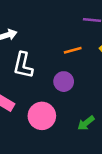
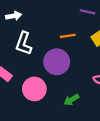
purple circle: (64, 82) -> (57, 62), size x1.5

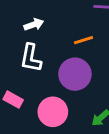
white arrow: (14, 16) -> (34, 25), moved

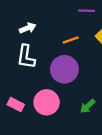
pink rectangle: (13, 100) -> (16, 105), moved

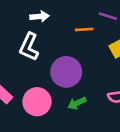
orange line: (71, 40) -> (84, 29), moved
green arrow: (88, 106) -> (77, 103), moved

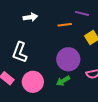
white L-shape: (29, 47) -> (20, 52), moved
purple circle: (66, 72) -> (68, 59), moved

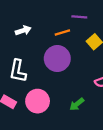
purple circle: (68, 59) -> (57, 59), moved
green arrow: (63, 81) -> (77, 104), moved

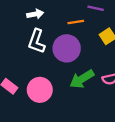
white L-shape: (18, 71) -> (37, 41), moved
green arrow: (77, 104) -> (82, 79), moved, size x1.5

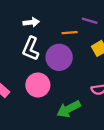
green arrow: (82, 79) -> (69, 109), moved
pink circle: (40, 90) -> (38, 85), moved

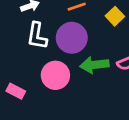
green arrow: (69, 109) -> (94, 65), moved, turned 35

